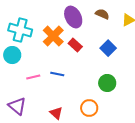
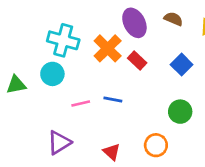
purple triangle: (17, 106) -> (59, 143), turned 48

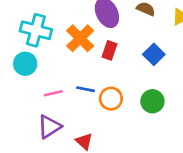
red rectangle: (137, 60) -> (110, 50), turned 66
purple triangle: (59, 143) -> (49, 127), moved
orange circle: (156, 145) -> (111, 99), moved

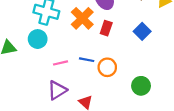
green circle: (152, 101) -> (141, 86), moved

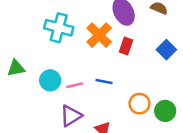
cyan circle: (38, 39) -> (50, 80), moved
orange circle: (107, 67) -> (139, 104), moved

